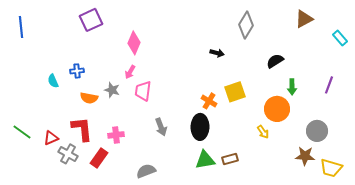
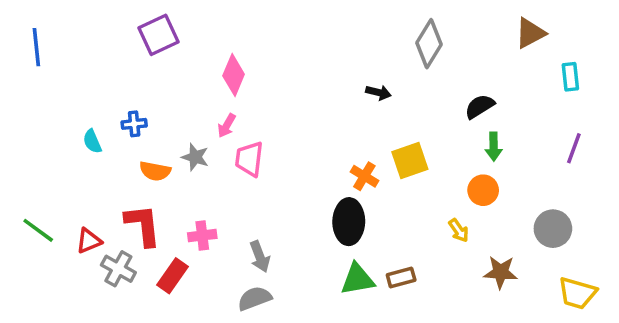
cyan rectangle: (340, 38) -> (570, 77), moved, turned 35
green arrow: (292, 87) -> (494, 147), moved
orange circle: (277, 109) -> (483, 190), size x0.7
gray arrow: (161, 127) -> (260, 257), moved
brown star: (305, 156) -> (501, 272), moved

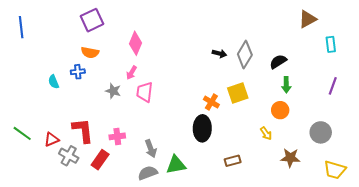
gray diamond: (429, 44) -> (245, 54), moved
orange semicircle: (155, 171) -> (90, 52), moved
green triangle: (357, 279) -> (176, 165), moved

